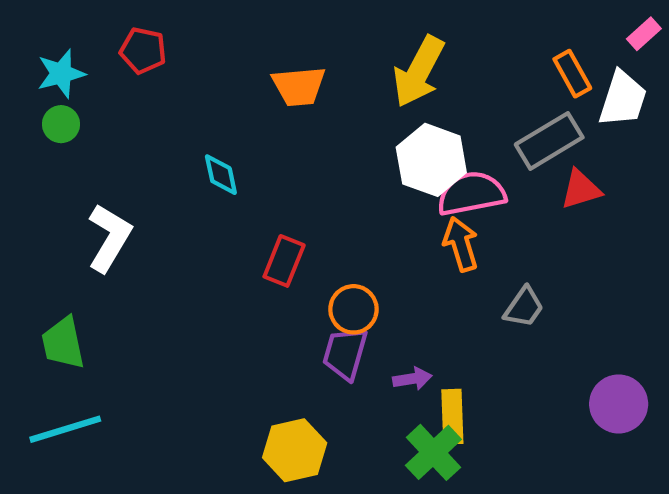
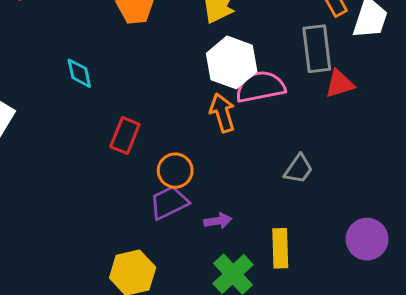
gray rectangle: (549, 141) -> (317, 49), turned -66
orange arrow: (461, 244) -> (222, 113), moved
purple trapezoid: (345, 353) -> (169, 203), turned 48
yellow rectangle: (452, 417) -> (280, 248), moved

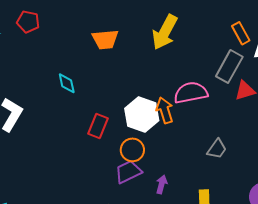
gray rectangle: (317, 49) -> (229, 67), turned 36
white hexagon: (232, 62) -> (142, 115), moved
purple arrow: (218, 221) -> (162, 184), turned -66

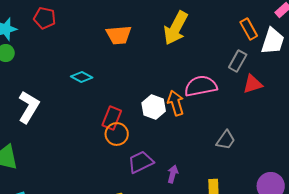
gray rectangle: (229, 67) -> (238, 61), size x0.7
cyan diamond: (67, 83) -> (82, 77), turned -50
white hexagon: (142, 115) -> (154, 107), size x0.7
orange circle: (132, 150) -> (117, 134), moved

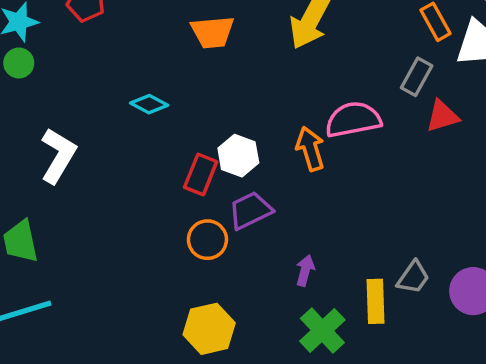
white hexagon: (154, 107) -> (238, 156), moved
orange circle: (117, 134) -> (207, 240), moved
gray trapezoid: (226, 140) -> (413, 277), moved
purple trapezoid: (141, 162) -> (250, 210), moved

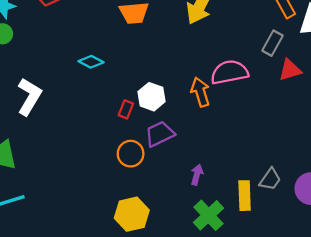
red rectangle: (201, 174) -> (126, 109), size x0.7

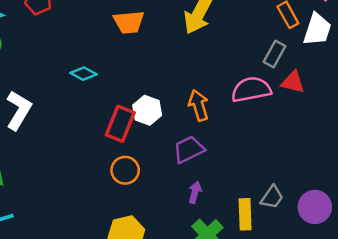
red triangle: (290, 70) -> (293, 82), turned 30
pink semicircle: (229, 72) -> (251, 89), moved
red rectangle: (126, 109) -> (120, 124), size x1.8
purple trapezoid: (160, 134) -> (189, 149), moved

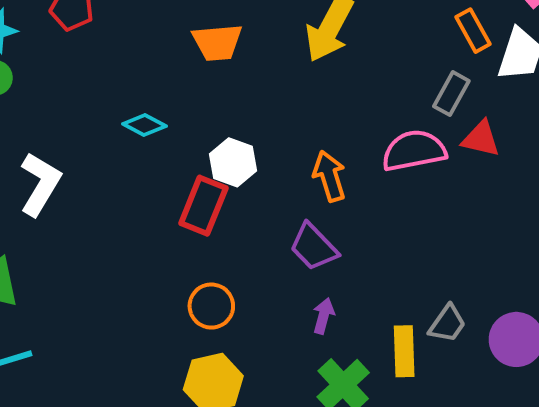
white hexagon: (147, 110) -> (233, 162), moved
purple trapezoid: (189, 149) -> (314, 247), turned -108
orange circle: (125, 170) -> (211, 306), moved

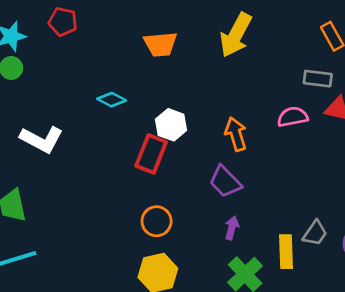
gray rectangle: (451, 94) -> (318, 79), turned 68
pink semicircle: (414, 151) -> (293, 117), size x0.7
white L-shape: (40, 184) -> (42, 139), turned 87

